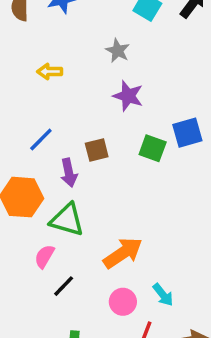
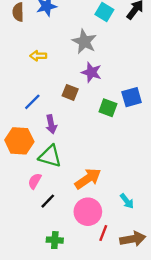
gray star: (118, 51) -> (84, 42), size x1.5
brown square: (97, 150) -> (70, 92), moved, turned 35
cyan arrow: (163, 295) -> (127, 201), moved
pink circle: (123, 302) -> (88, 212), size x1.5

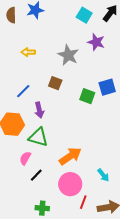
gray star: (84, 42) -> (68, 55), moved
purple star: (91, 72) -> (96, 42), moved

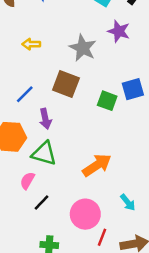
brown square: (55, 83) -> (66, 84), size x1.5
orange arrow: (70, 156) -> (97, 165), moved

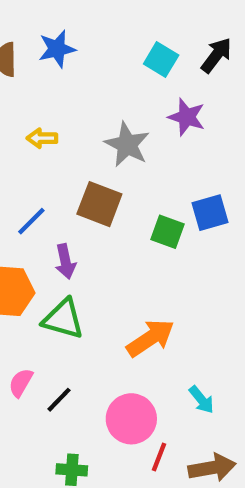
pink semicircle: (27, 181) -> (21, 383), moved

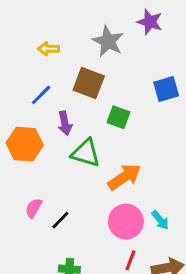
yellow arrow: (42, 138) -> (48, 49), moved
green square: (167, 232) -> (118, 117), moved
green triangle: (63, 319) -> (86, 153), moved
pink circle: (131, 419) -> (126, 222), moved

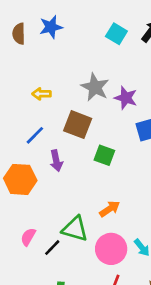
purple star: (150, 22) -> (126, 98), moved
green triangle: (86, 153) -> (75, 229), moved
orange arrow: (124, 177) -> (110, 209), size x0.7

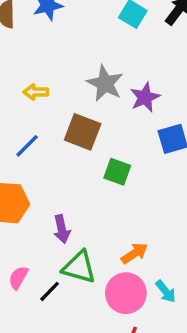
purple star: (126, 98) -> (145, 97), turned 30
purple arrow: (56, 161) -> (62, 229), moved
orange arrow: (110, 209) -> (135, 253), moved

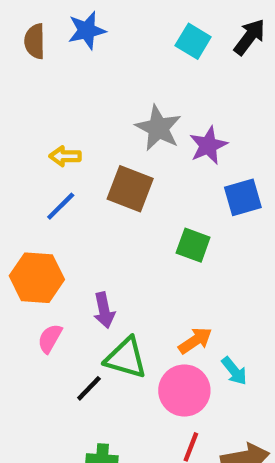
yellow arrow: (36, 92) -> (65, 156), moved
green square: (117, 172) -> (193, 245), moved
pink semicircle: (18, 278) -> (50, 338), moved
cyan arrow: (166, 291) -> (234, 371), moved

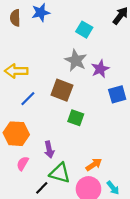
cyan square: (193, 41) -> (84, 30), moved
yellow arrow: (65, 156) -> (16, 71), moved, size x1.5
green square: (193, 245) -> (76, 118), moved
cyan arrow: (234, 371) -> (113, 188), moved

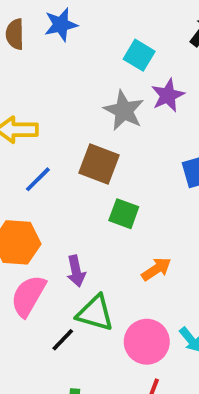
purple star: (100, 69) -> (168, 95), moved
pink semicircle: (23, 163) -> (28, 296), size x1.6
orange arrow: (94, 165) -> (156, 269), moved

